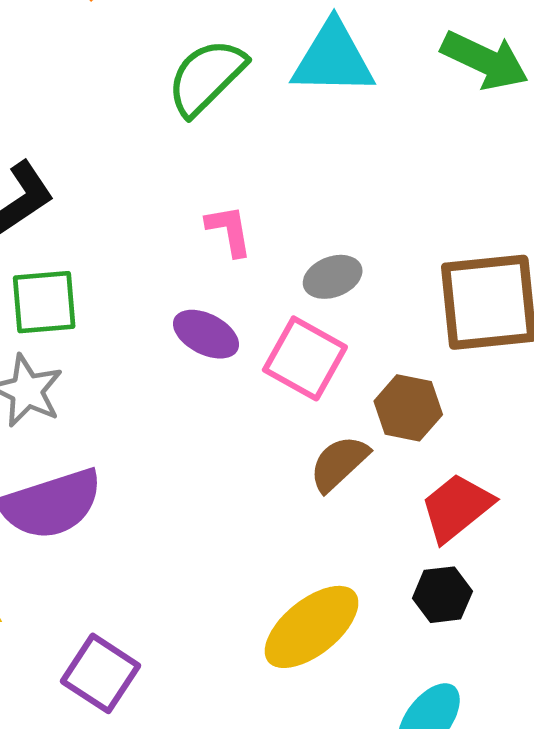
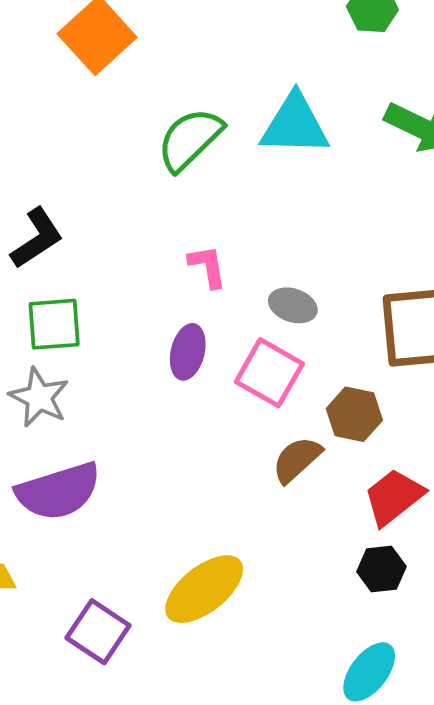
gray ellipse: (333, 277) -> (293, 305), turned 39
purple ellipse: (206, 334) -> (188, 352), turned 76
yellow ellipse: (312, 627) -> (204, 589), moved

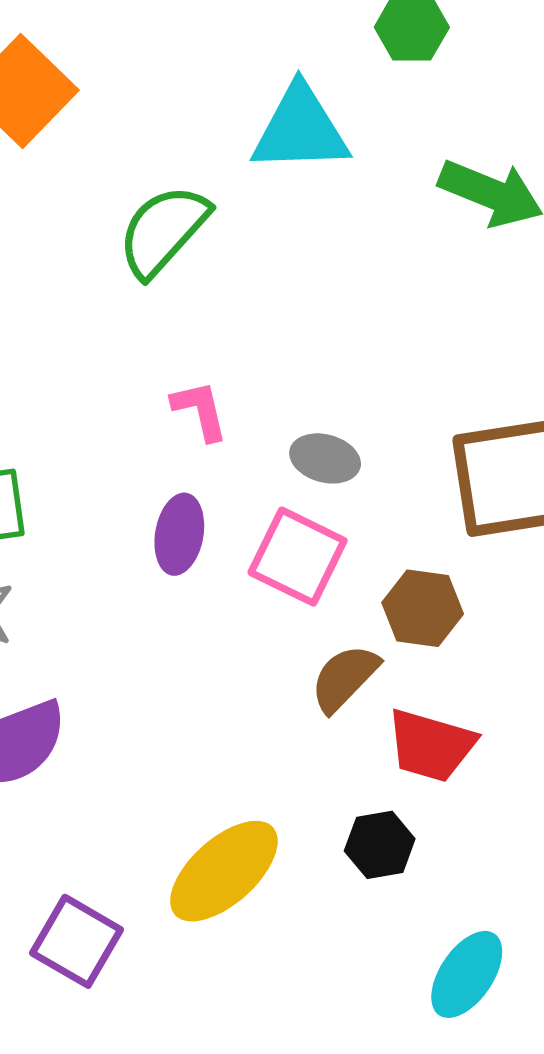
cyan triangle: (295, 125) -> (300, 129), moved
red trapezoid: (394, 497) -> (431, 745), moved, turned -122
black hexagon: (381, 569) -> (380, 845), moved

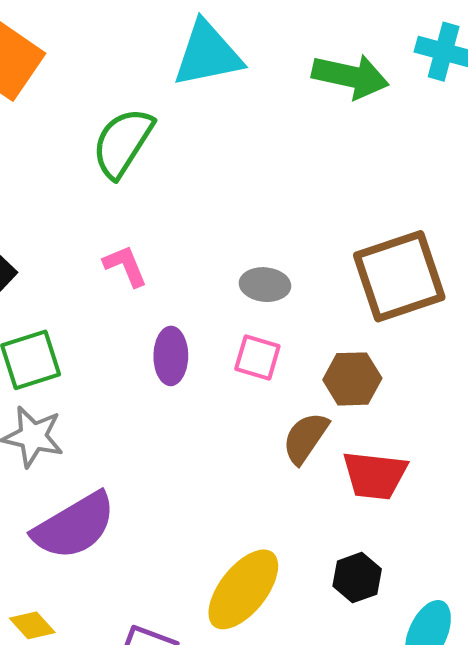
pink L-shape: (200, 410) -> (125, 266), moved
pink square: (298, 557) -> (257, 357), size x0.7
black hexagon: (380, 845) -> (357, 578), moved

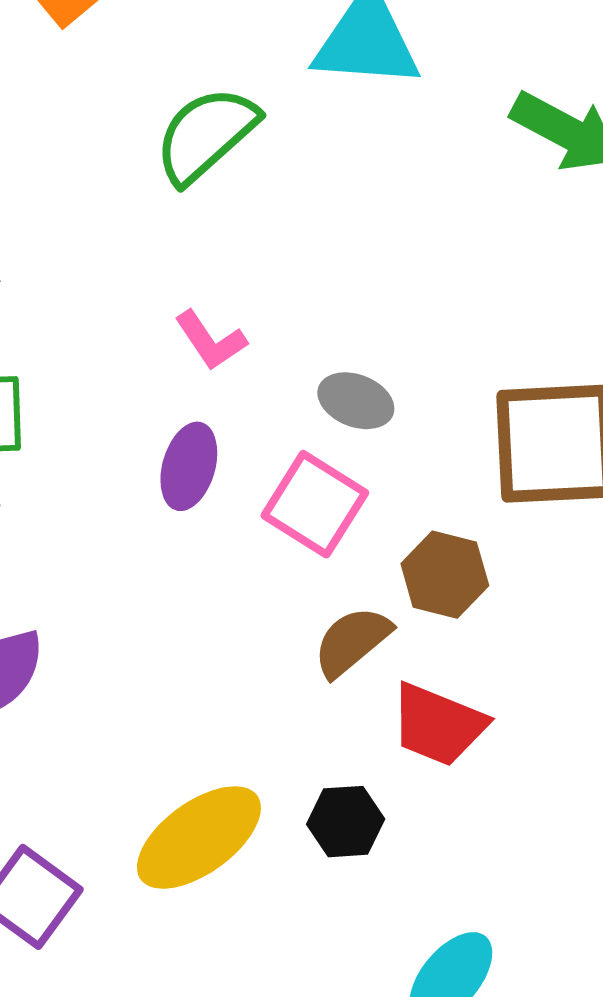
pink L-shape: (125, 266) -> (211, 340), moved, turned 153
pink square: (257, 357) -> (315, 504), size x1.4
black hexagon: (357, 578) -> (346, 822), moved

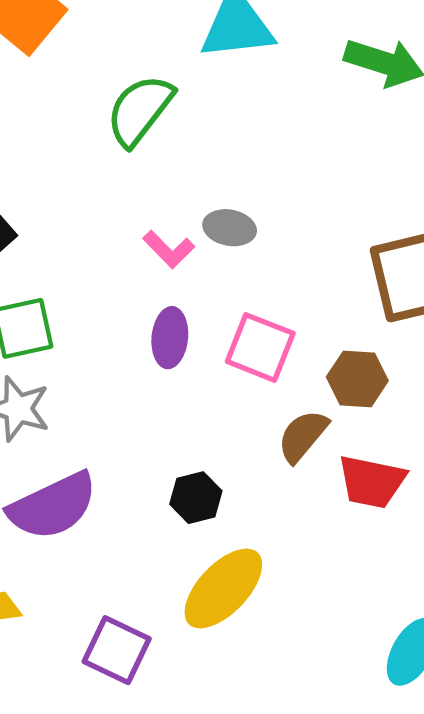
gray ellipse: (356, 401) -> (230, 228), moved
black hexagon: (346, 822) -> (196, 498), moved

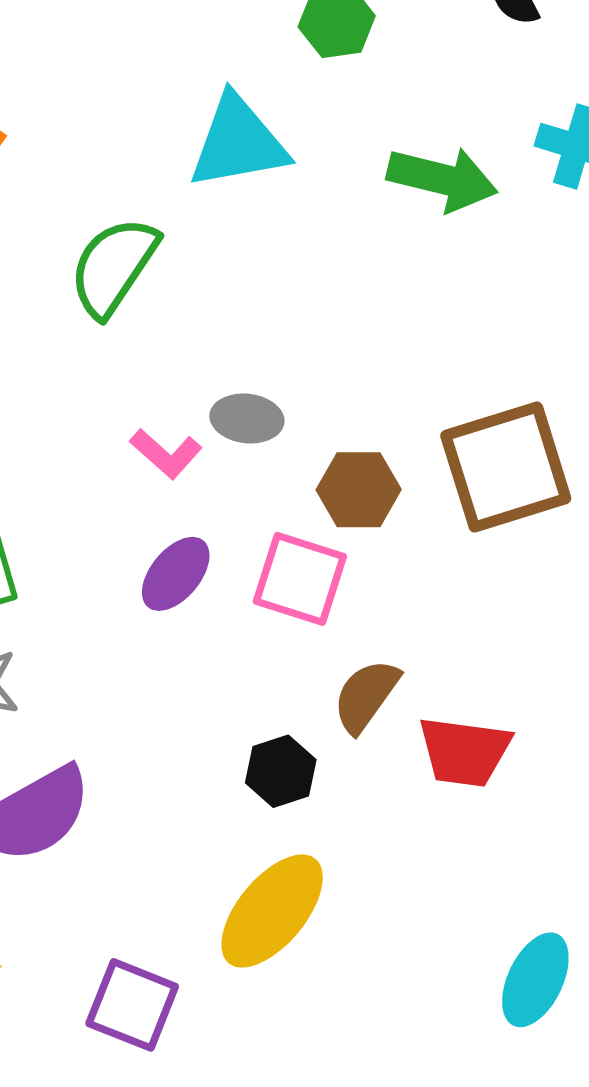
purple ellipse: (170, 338) -> (176, 574), turned 38
brown hexagon: (357, 379) -> (359, 490), moved
black hexagon: (196, 498) -> (281, 771), moved

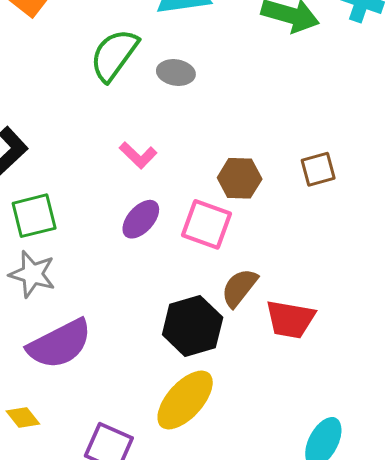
gray ellipse: (247, 419) -> (176, 73), moved
brown square: (506, 467) -> (318, 169), size x0.5
black hexagon: (281, 771) -> (193, 326), size x1.6

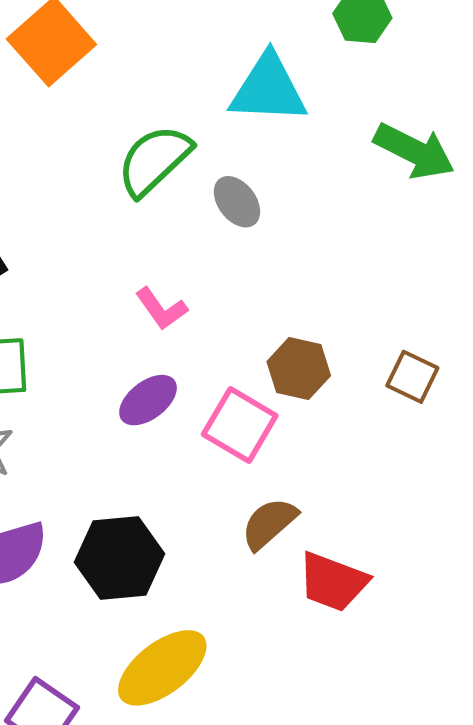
gray ellipse: (176, 73) -> (237, 202), turned 33
brown square: (318, 169) -> (412, 377), turned 30
black hexagon: (193, 326) -> (120, 558), moved

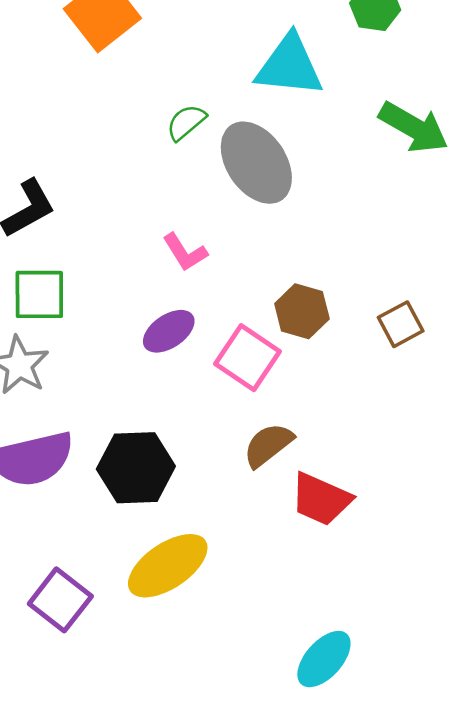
green semicircle: (154, 160) -> (186, 122), size x0.6
gray ellipse: (237, 202) -> (256, 163), size x1.8
brown square: (412, 377) -> (401, 324), turned 33

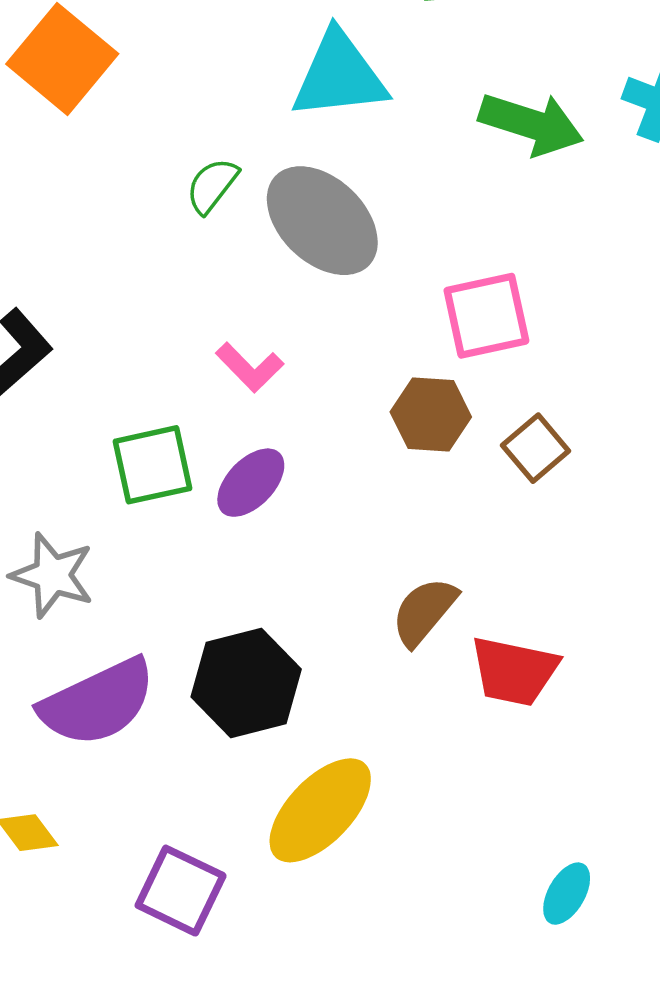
green square: (39, 294) -> (152, 465), moved
brown square: (401, 324) -> (536, 448), moved
pink square: (247, 358) -> (486, 316), moved, turned -34
cyan ellipse: (324, 659) -> (567, 894), size x0.7

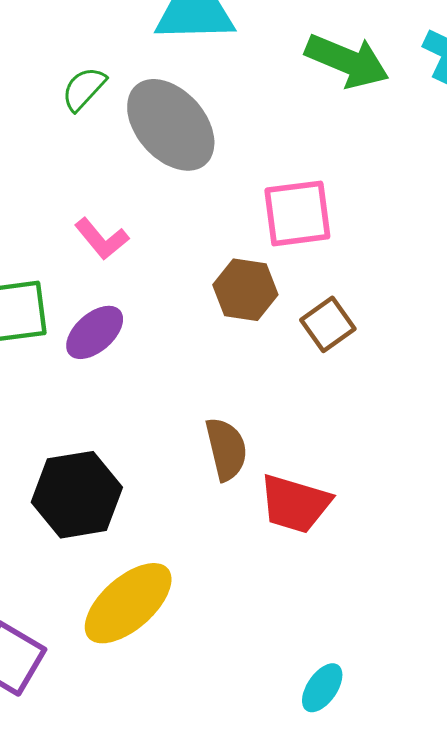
brown semicircle: (424, 611) -> (226, 449), turned 122

